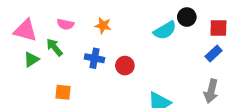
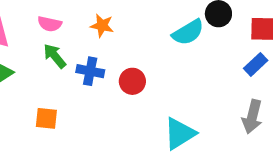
green arrow: (54, 47) -> (55, 56), moved

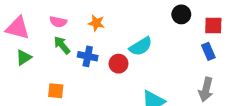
cyan semicircle: (188, 32) -> (141, 46), moved
blue rectangle: (256, 64) -> (208, 51), turned -70

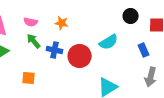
cyan semicircle: (141, 46) -> (109, 42), moved
blue rectangle: (208, 51) -> (144, 50), moved
red circle: (119, 64) -> (80, 56), size x1.5

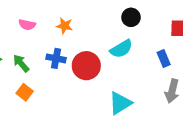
black circle: (131, 16) -> (131, 17), moved
green arrow: (34, 41) -> (21, 63), moved
orange square: (29, 78) -> (25, 92), turned 32

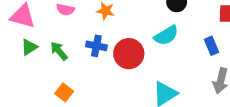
orange square: (25, 92) -> (64, 92), moved

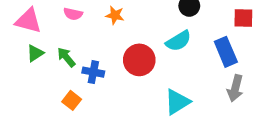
blue cross: (96, 46) -> (93, 72), moved
blue rectangle: (212, 46) -> (226, 52), size x1.5

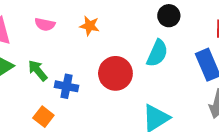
cyan semicircle: (178, 41) -> (157, 53), turned -35

